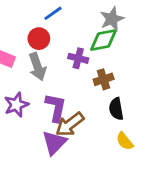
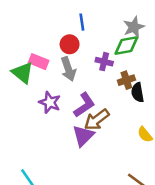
blue line: (53, 13) -> (82, 22), turned -63
purple star: (16, 105) -> (50, 102), turned -30
purple L-shape: (56, 107) -> (84, 105), turned 45
black semicircle: (116, 109) -> (138, 92), moved

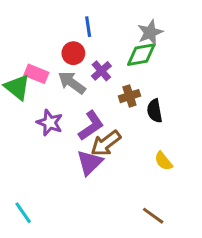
purple cross: (104, 62) -> (101, 71), moved, turned 35
gray arrow: (68, 69) -> (72, 83), turned 145
brown cross: (126, 80) -> (129, 96), moved

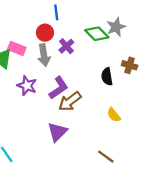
gray star: (150, 32) -> (116, 27), moved
green diamond: (141, 55) -> (97, 34), turned 55
gray arrow: (72, 83) -> (44, 55), turned -135
brown cross: (129, 96) -> (130, 65), moved, turned 35
purple triangle: (90, 163) -> (57, 132), moved

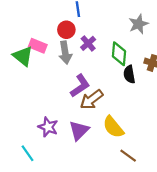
green diamond: (97, 34) -> (119, 54), moved, turned 50
purple star: (27, 86) -> (48, 127), moved
yellow semicircle: (114, 115) -> (113, 127), moved, size x1.5

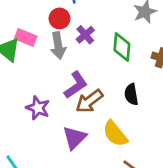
black semicircle: (129, 74) -> (131, 94), moved
purple star: (48, 127) -> (38, 108), moved

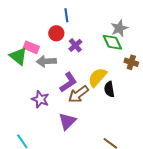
gray arrow: (58, 46) -> (46, 61), moved, turned 96
green diamond: (122, 47) -> (112, 42), moved, turned -30
yellow semicircle: (115, 134) -> (97, 77), moved, turned 80

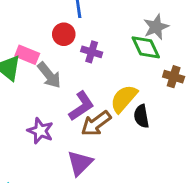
purple cross: (75, 45) -> (92, 52), turned -32
gray arrow: (46, 61) -> (49, 75), turned -126

